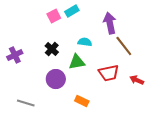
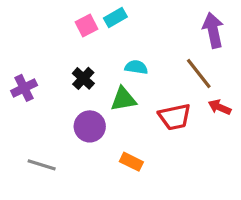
purple arrow: (110, 23) -> (213, 30), moved
red arrow: (137, 80) -> (220, 107), moved

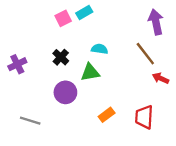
red trapezoid: (175, 117) -> (144, 117), moved, turned 105
orange rectangle: (131, 162) -> (107, 115), moved, turned -63

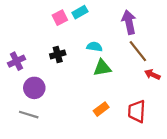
purple arrow: (156, 22) -> (129, 22), moved
black cross: (61, 57) -> (58, 54), turned 32
green triangle: (90, 72) -> (102, 68), moved
purple circle: (65, 92) -> (34, 88), moved

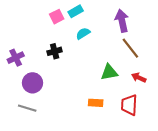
cyan semicircle: (94, 47) -> (83, 33), moved, turned -40
green triangle: (102, 68) -> (109, 72), moved
red arrow: (152, 75) -> (139, 78), moved
orange rectangle: (101, 109) -> (96, 103), turned 40

